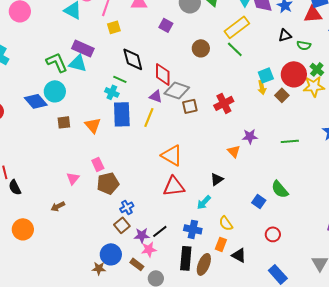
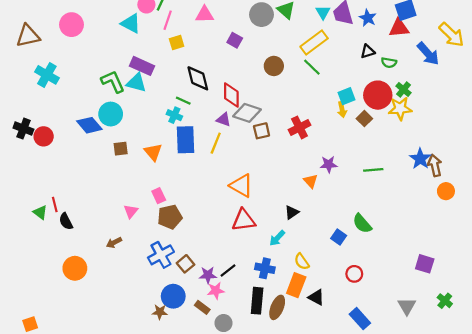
blue cross: (127, 207) -> (161, 255), moved, size x1.6
orange rectangle: (221, 244) -> (296, 285), size x1.5

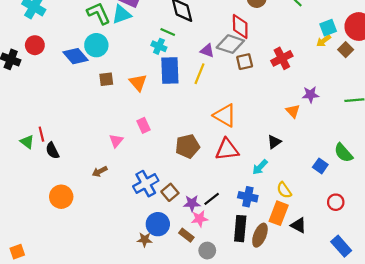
cyan triangle: (136, 83) -> (122, 14), turned -35
red diamond: (231, 95) -> (240, 27), moved
yellow arrow: (342, 110) -> (324, 41), turned 64
red circle: (44, 136) -> (35, 45), moved
brown pentagon: (170, 217) -> (187, 146), moved

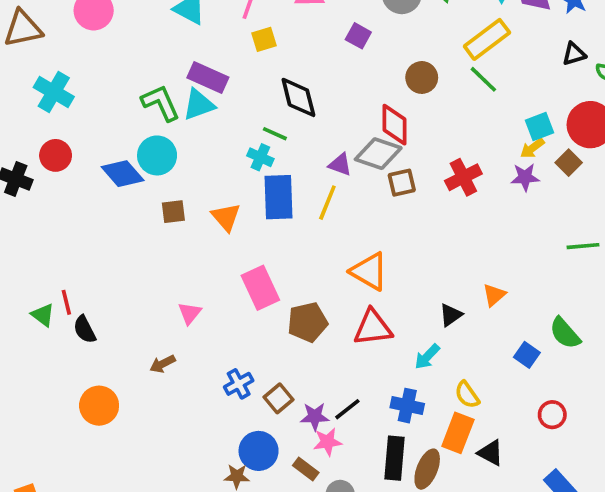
purple star: (310, 95) -> (525, 177), moved
orange triangle: (293, 111) -> (494, 295), moved, turned 32
pink rectangle: (144, 125) -> (260, 288), moved, size x1.6
blue cross: (146, 184) -> (239, 384), size x0.7

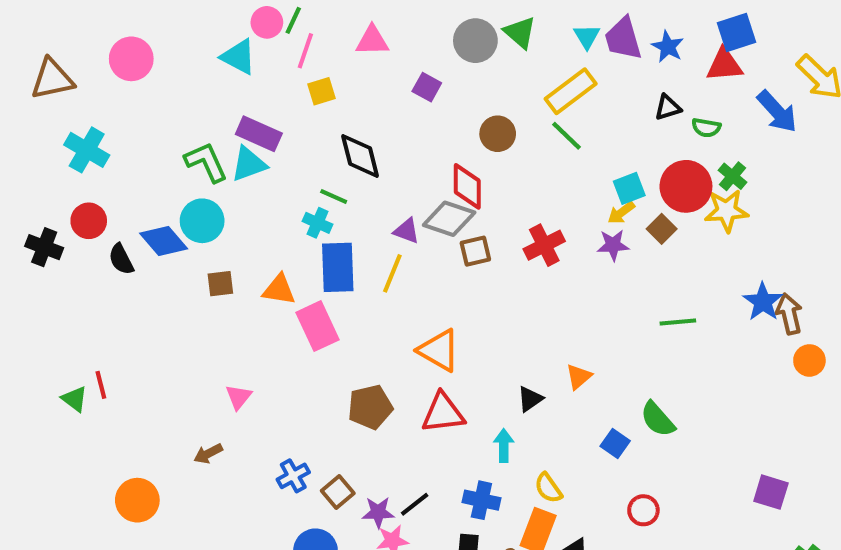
orange triangle: (226, 217) -> (279, 290), turned -40
pink rectangle: (260, 288) -> (317, 326), moved
black semicircle: (85, 329) -> (121, 259), moved
cyan arrow: (427, 357) -> (504, 446), turned 136

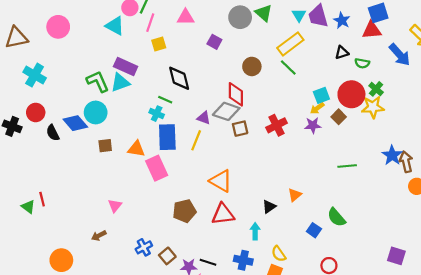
black line: (415, 504) -> (208, 262), turned 56

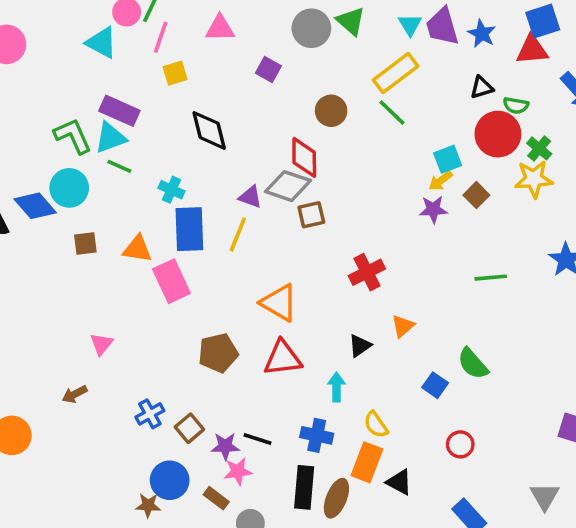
red circle: (351, 94) -> (498, 134), moved
green line: (165, 100) -> (119, 166), moved
red cross: (276, 125) -> (367, 272), moved

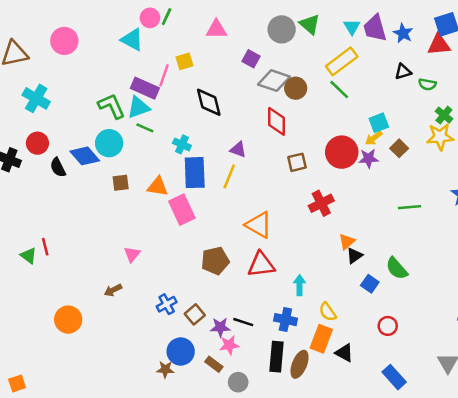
pink line: (161, 37) -> (164, 75), moved
red circle: (498, 134) -> (342, 152), moved
gray diamond: (288, 186) -> (274, 81), moved
brown square: (311, 215) -> (297, 162), moved
black triangle: (360, 346) -> (354, 256), moved

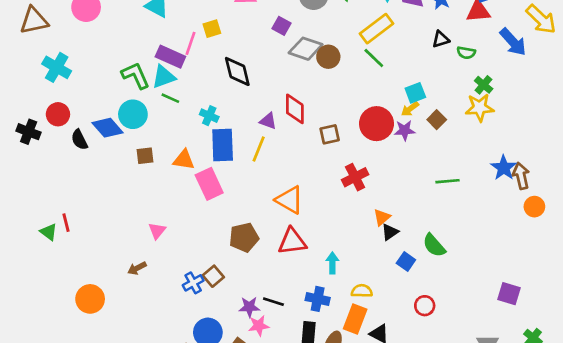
red diamond: (277, 121) -> (295, 109), moved
yellow semicircle: (328, 312) -> (362, 291), turned 126
brown square: (195, 314) -> (213, 276), moved

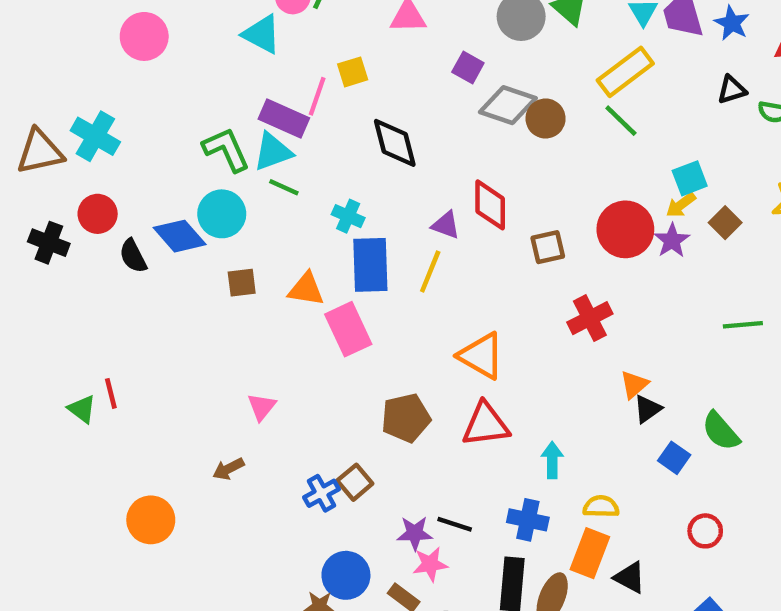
brown triangle: (34, 21) -> (40, 152), moved
purple star: (405, 130) -> (672, 240), turned -30

